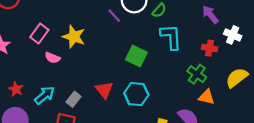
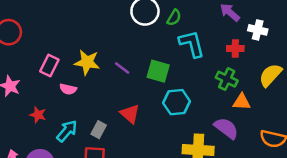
purple line: (114, 16) -> (122, 68), moved
red star: (16, 89) -> (38, 115), moved
cyan hexagon: (136, 94) -> (177, 102), moved

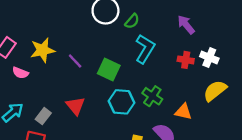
white cross: (258, 30) -> (209, 57), moved
cyan L-shape: (192, 44) -> (145, 49), turned 36
yellow star: (87, 62) -> (43, 50), turned -30
green cross: (227, 79) -> (152, 96), moved

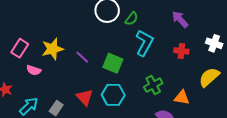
white cross: (209, 57) -> (214, 43), moved
green cross: (152, 96) -> (153, 85), turned 30
cyan hexagon: (121, 102) -> (113, 95), moved

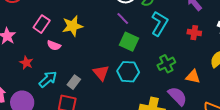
purple line: (82, 57) -> (123, 18), moved

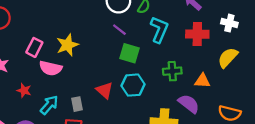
red cross: (194, 33) -> (197, 34), size x1.5
pink semicircle: (54, 45) -> (51, 68), size x1.5
green cross: (166, 64) -> (172, 71), turned 30
gray rectangle: (74, 82) -> (77, 104), turned -40

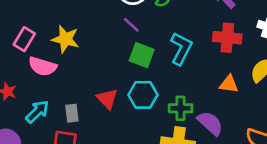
cyan L-shape: (159, 30) -> (181, 49), moved
yellow star: (67, 45) -> (65, 39), turned 30
green cross: (172, 71) -> (181, 108), moved
orange triangle: (202, 81) -> (229, 84), moved

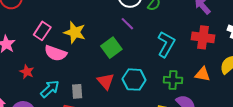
green square: (142, 55) -> (111, 48), moved, turned 30
green cross: (181, 108) -> (173, 80), moved

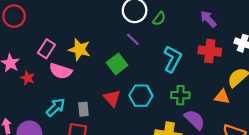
red star: (27, 72) -> (28, 78), moved
orange triangle: (202, 74) -> (222, 97), moved

